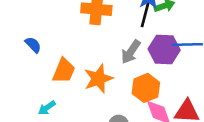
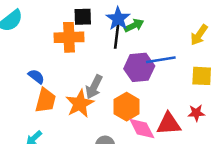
blue semicircle: (33, 45) -> (36, 76), moved
gray arrow: (131, 52) -> (94, 87), moved

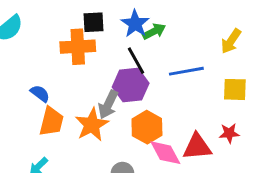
black line: (117, 36) -> (136, 61), moved, turned -35
purple hexagon: (139, 67) -> (131, 85), moved

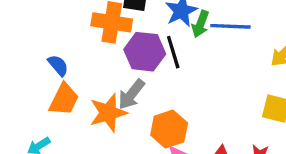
green arrow: (154, 31) -> (200, 24), turned 125
blue line: (186, 71) -> (230, 26), moved
purple hexagon: (131, 85) -> (145, 52), moved

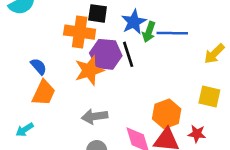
gray arrow: (131, 94) -> (95, 116), moved, turned 45
orange star: (108, 113) -> (89, 70), moved
orange hexagon: (169, 129) -> (167, 114), moved

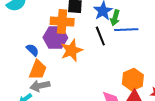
blue line: (172, 33) -> (126, 30), moved
purple hexagon: (106, 54) -> (55, 38), moved
gray arrow: (95, 116) -> (40, 86), moved

